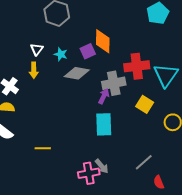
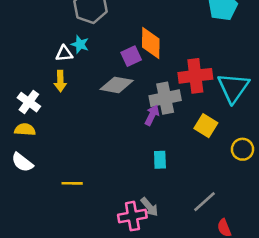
white triangle: (37, 49) -> (64, 54), turned 48
cyan star: (61, 54) -> (80, 44), moved
cyan rectangle: (104, 124) -> (160, 160), moved, size x0.6

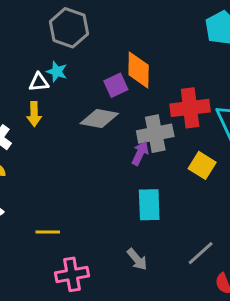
cyan rectangle: (160, 160) -> (149, 205), size x1.5
pink cross: (132, 216) -> (72, 274), moved

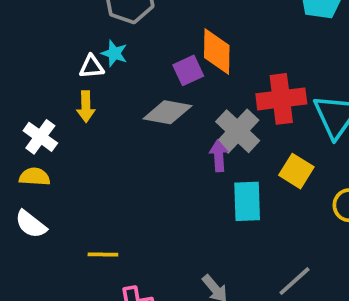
gray cross: (155, 134) -> (238, 131), turned -36
purple arrow: (140, 153) -> (219, 156), turned -30
cyan rectangle: (149, 205) -> (247, 201), moved

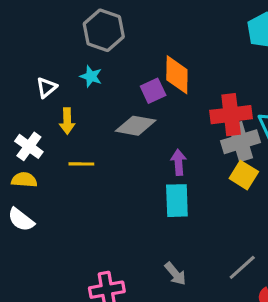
white triangle: (92, 67) -> (46, 88), moved, turned -35
gray cross: (238, 131) -> (241, 142), moved, turned 30
cyan rectangle: (247, 201) -> (177, 201), moved
yellow line: (103, 255) -> (81, 164), moved

